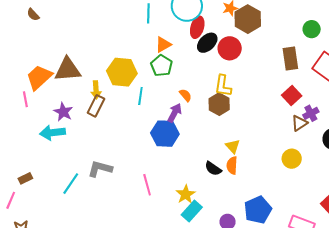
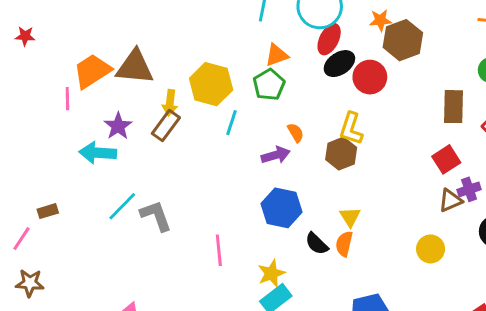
purple arrow: (175, 113) -> (276, 155), turned 36
blue hexagon: (165, 134) -> (281, 208), moved
gray L-shape: (100, 169) -> (156, 216), turned 45
cyan line: (71, 184) -> (122, 206), moved

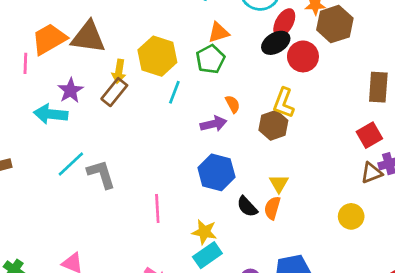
red ellipse: (329, 39) -> (284, 23), moved
yellow star: (271, 273) -> (204, 232), turned 30

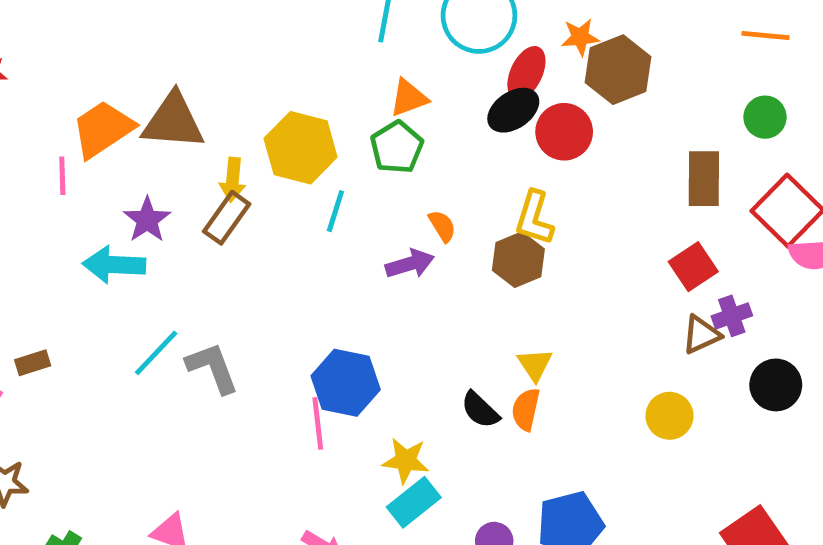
blue hexagon: (216, 172) -> (346, 383), moved

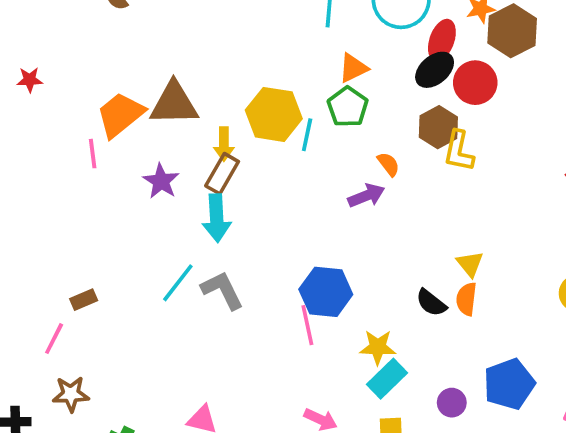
cyan line: (335, 211) -> (307, 135), moved
brown hexagon: (518, 260) -> (438, 127), moved
cyan arrow: (114, 265) -> (217, 218), moved, turned -90

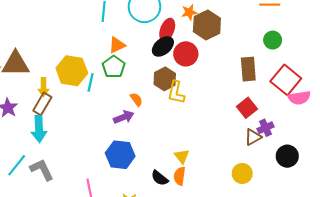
blue hexagon: (326, 292) -> (120, 155), moved

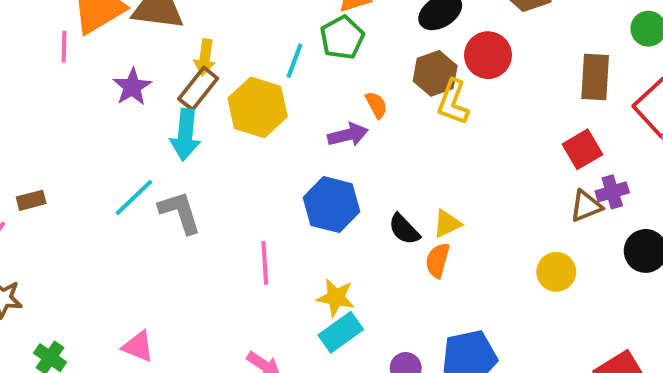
red circle: (186, 54) -> (488, 55), moved
yellow hexagon: (72, 71) -> (258, 107), moved
yellow triangle: (182, 156) -> (447, 224), turned 35
black semicircle: (160, 178) -> (404, 229), moved

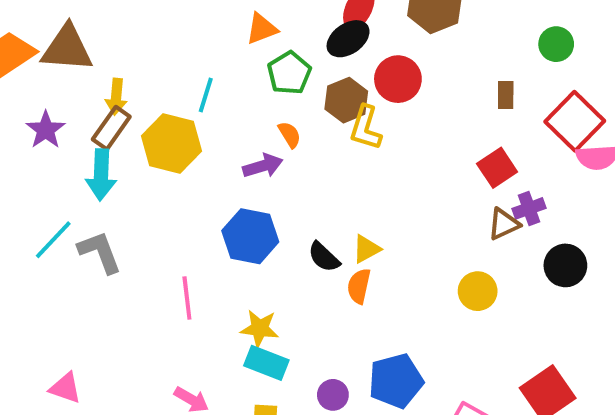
green pentagon: (342, 38) -> (289, 73), moved
brown rectangle: (595, 77) -> (506, 95), size x0.6
cyan rectangle: (341, 332) -> (266, 363), turned 60

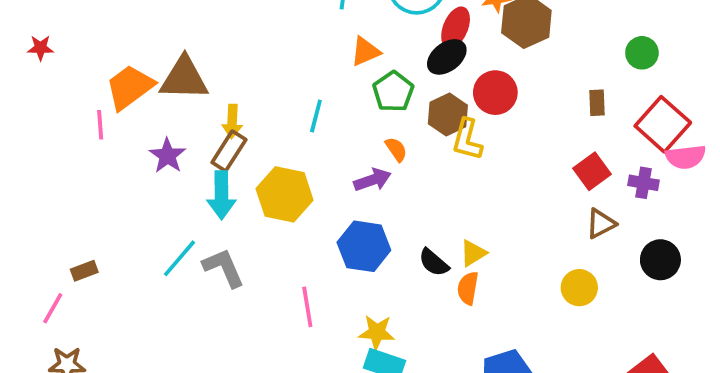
yellow hexagon: (171, 144) -> (285, 194), moved
purple cross: (529, 208) -> (643, 183), moved, turned 32

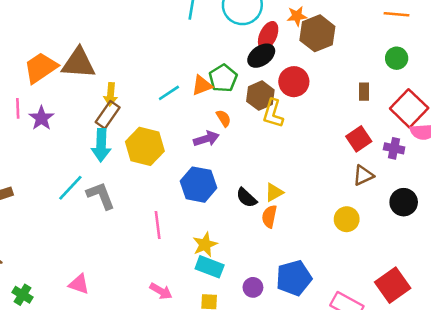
orange triangle: (365, 51) -> (202, 85), moved
cyan line: (316, 116) -> (169, 93), turned 40
pink line: (100, 125) -> (18, 108), moved
purple star: (167, 156) -> (41, 118), moved
yellow star: (377, 332) -> (205, 245), turned -30

